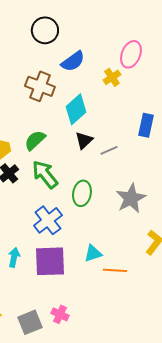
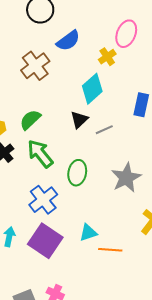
brown cross: (40, 86) -> (35, 66), turned 32
cyan diamond: (76, 109) -> (92, 89), moved
purple square: (50, 261) -> (45, 241), turned 36

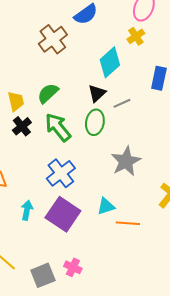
yellow cross: (107, 57) -> (136, 36), moved
green ellipse: (77, 173) -> (95, 122), moved
gray star: (126, 178) -> (126, 161), moved

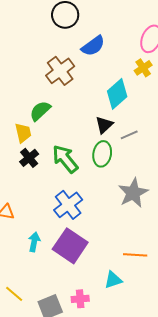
green semicircle: (48, 93) -> (40, 111), moved
cyan triangle: (106, 206) -> (113, 280), moved
pink cross: (73, 267) -> (80, 299), turned -30

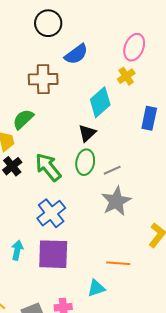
brown cross: (60, 71) -> (43, 79), turned 36
gray line: (129, 135) -> (112, 170), moved
purple square: (70, 246) -> (53, 254), turned -32

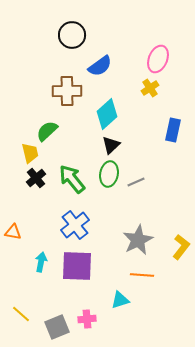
cyan diamond: (100, 102) -> (107, 114), moved
gray star: (116, 201) -> (138, 240), moved

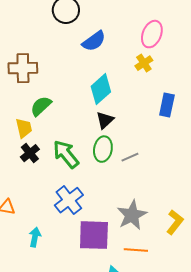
brown cross: (67, 91) -> (23, 68), moved
purple square: (77, 266) -> (94, 235), moved

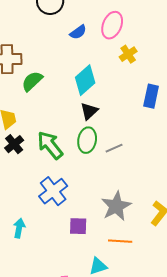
pink ellipse: (152, 34) -> (112, 25), moved
blue semicircle: (94, 41) -> (78, 32), size x0.7
green semicircle: (41, 106) -> (32, 81), moved
purple square: (94, 235) -> (78, 226), size x0.6

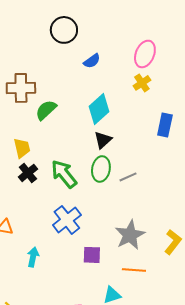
pink ellipse: (112, 25) -> (145, 54), moved

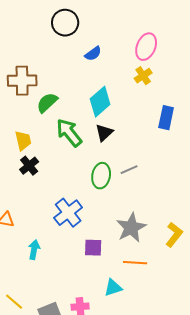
green ellipse: (101, 169) -> (101, 176), moved
green arrow: (64, 174) -> (69, 133), moved

